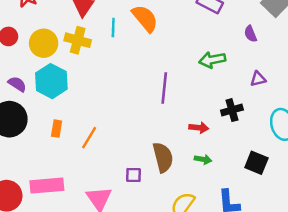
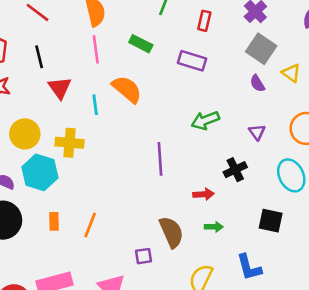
purple semicircle: (250, 34) -> (257, 83), moved
yellow cross: (78, 40) -> (70, 143), moved
purple triangle: (258, 79) -> (257, 132), turned -42

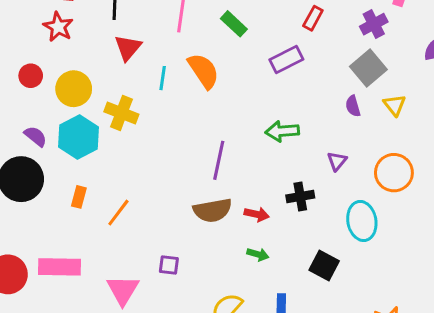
purple rectangle: (192, 61) -> (286, 59), turned -60
brown semicircle: (171, 232) -> (212, 210), moved, turned 88

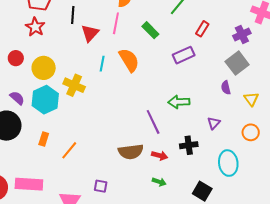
red triangle: (128, 48) -> (90, 33), moved
yellow triangle: (395, 105) -> (251, 99), moved
purple line: (219, 160) -> (153, 122), moved, turned -40
orange circle: (394, 173) -> (251, 132), size x0.7

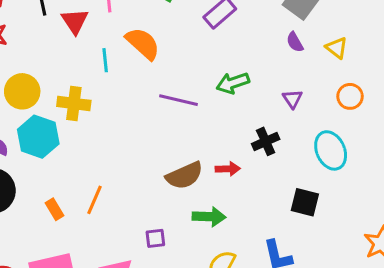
purple line: (153, 122) -> (178, 100), moved, turned -35
orange rectangle: (44, 139) -> (55, 209), moved, turned -32
green arrow: (159, 182) -> (209, 217), moved, size x1.5

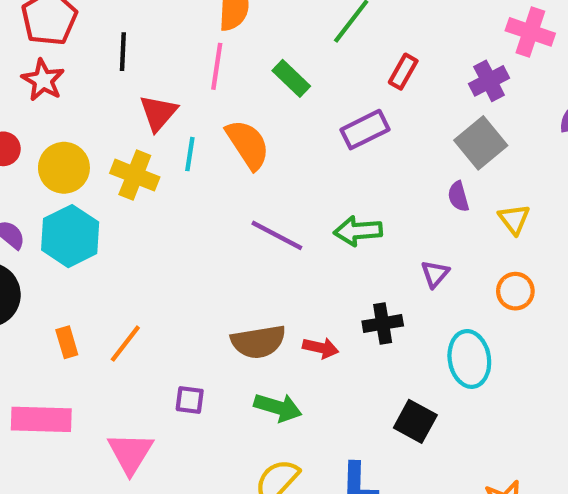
red triangle: (75, 21) -> (158, 113), moved
yellow cross: (74, 103) -> (135, 175), moved
purple square: (155, 238) -> (190, 400), moved

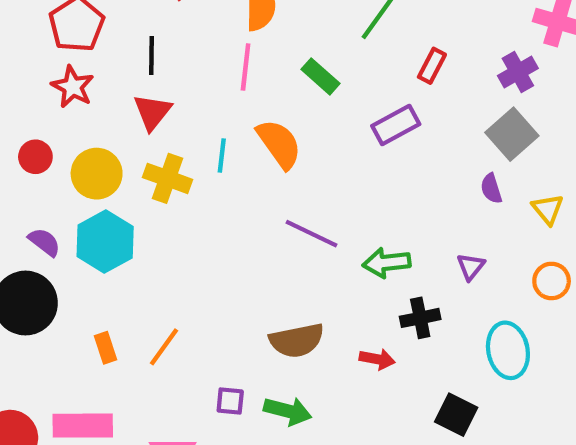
red triangle: (158, 113) -> (152, 112), moved
green arrow: (358, 231) -> (387, 263), moved
red arrow: (321, 348) -> (377, 359), moved
green arrow: (278, 407) -> (288, 411), moved

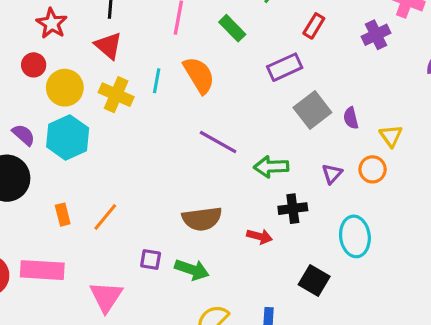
red triangle: (152, 112) -> (108, 46), turned -32
gray square: (512, 134) -> (312, 110), moved
red circle: (35, 157) -> (34, 65), moved
orange circle: (552, 281) -> (373, 169), moved

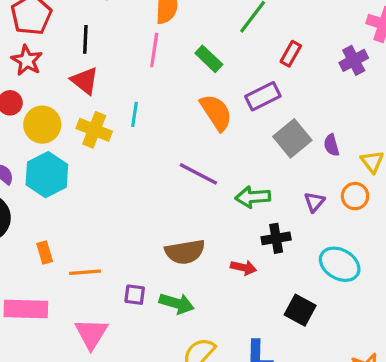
orange semicircle: (199, 75) -> (216, 112), moved
orange line: (105, 217) -> (85, 272), moved, turned 48
cyan ellipse: (355, 236) -> (340, 264), turned -51

